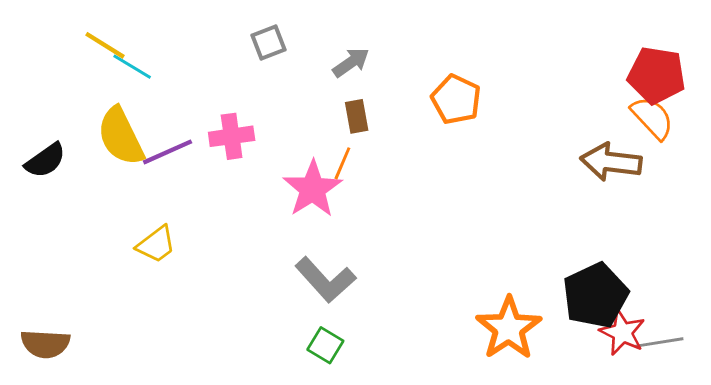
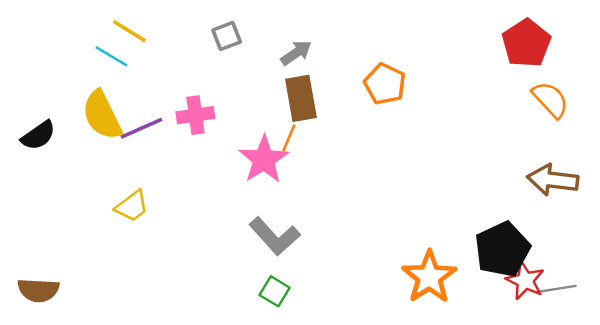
yellow line: (105, 45) -> (129, 31), moved
red pentagon: (657, 75) -> (526, 43), moved, turned 30
brown rectangle: (357, 116) -> (301, 98), size x1.6
brown arrow: (611, 162) -> (553, 180), moved

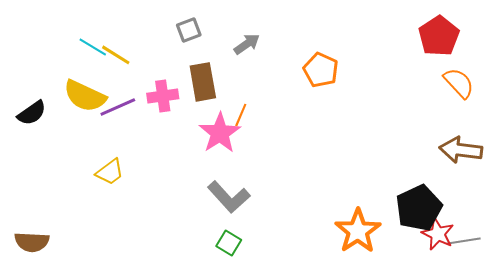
yellow line: (129, 31) -> (116, 55), moved
brown rectangle: (301, 98) -> (203, 82), moved
yellow semicircle: (102, 115) -> (85, 96), turned -39

